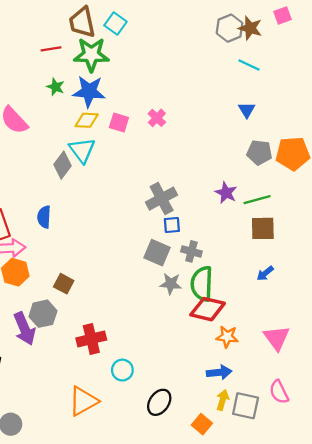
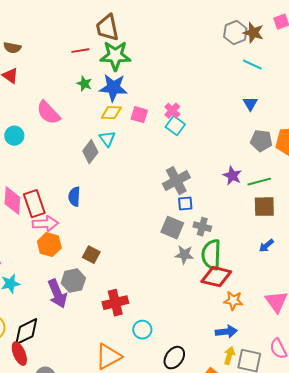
cyan square: (115, 23) -> (175, 126), moved
cyan triangle: (82, 150) -> (107, 139), size x0.7

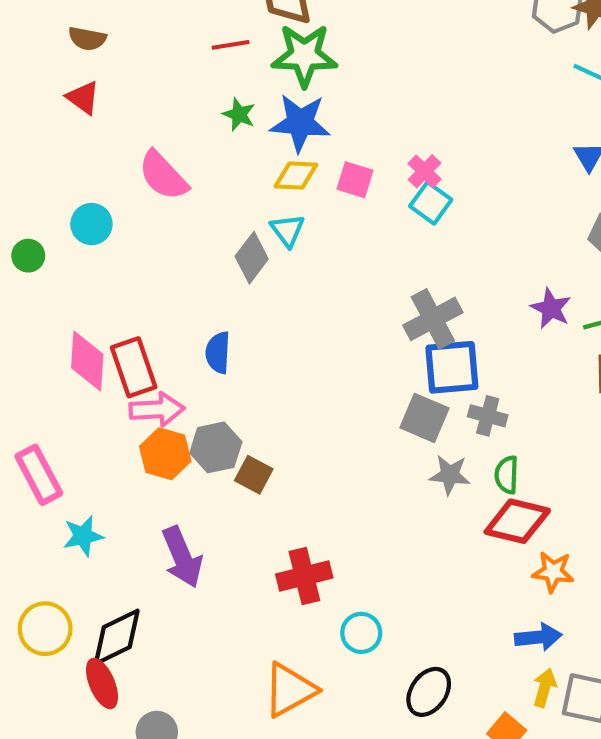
blue square: (185, 204) -> (452, 367), size x1.8
green semicircle: (211, 255) -> (507, 475), size x0.6
gray hexagon: (73, 281) -> (216, 447), moved

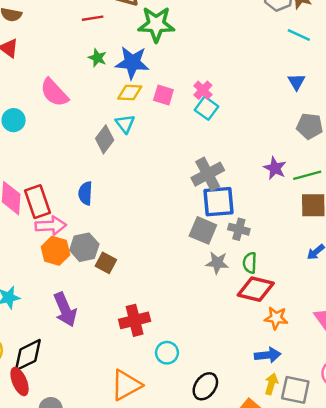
green star: (304, 55) -> (156, 24), moved

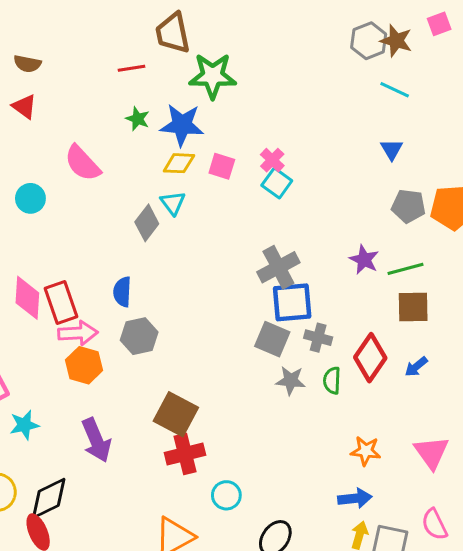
gray hexagon: (84, 247) -> (139, 336), moved
brown square: (106, 263) -> (176, 414), moved, size x1.6
red diamond: (256, 289) -> (370, 358), moved, turned -69

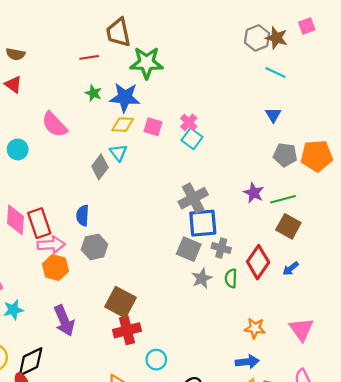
brown square: (413, 307) -> (288, 226), turned 30
gray star: (291, 381) -> (202, 278), turned -30

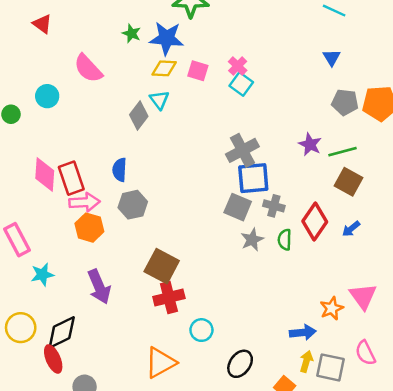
orange star: (255, 328) -> (332, 308), moved, turned -30

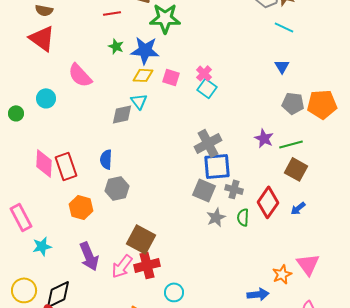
red triangle: (42, 24) -> (42, 38), size x1.6
gray diamond: (139, 115) -> (122, 114), turned 40
pink arrow: (85, 202) -> (122, 266), moved, turned 130

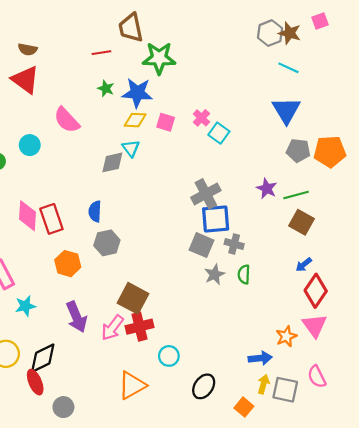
blue triangle: (282, 66) -> (286, 110), size x1.8
cyan square: (207, 88) -> (219, 133), moved
red diamond: (268, 202) -> (316, 291), moved

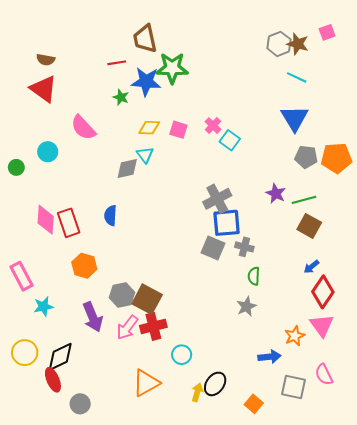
blue star: (137, 93) -> (146, 82), moved
gray hexagon: (107, 243) -> (122, 295), moved
gray star: (215, 274) -> (246, 307), moved
yellow arrow: (263, 384) -> (197, 392), moved

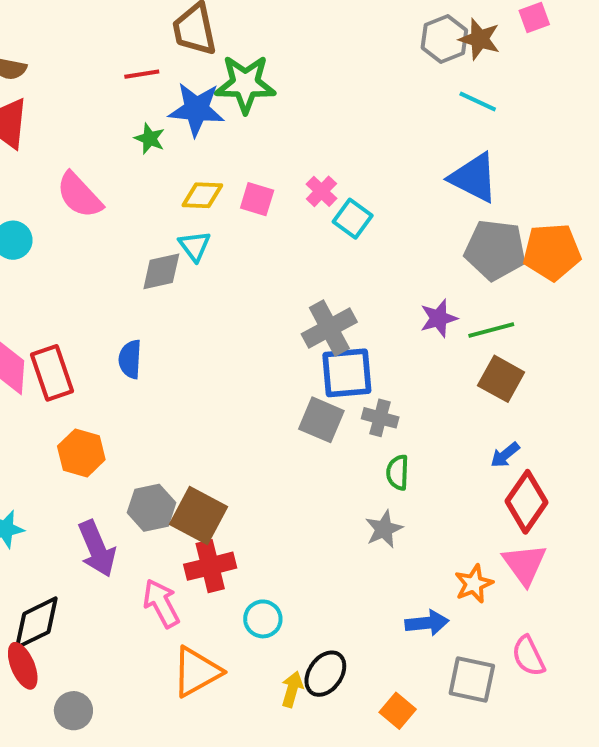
blue triangle: (295, 118) -> (474, 178), turned -32
gray pentagon: (306, 157) -> (495, 250), size x1.4
purple star: (276, 194) -> (439, 318), turned 30
pink arrow: (127, 327) -> (161, 603), moved, turned 115

